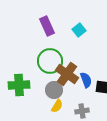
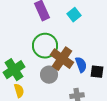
green cross: (19, 85) -> (14, 70), turned -30
yellow semicircle: (57, 106) -> (19, 91), moved, turned -48

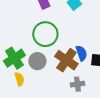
brown cross: (62, 59) -> (66, 60), moved
gray circle: (49, 75) -> (37, 61), moved

